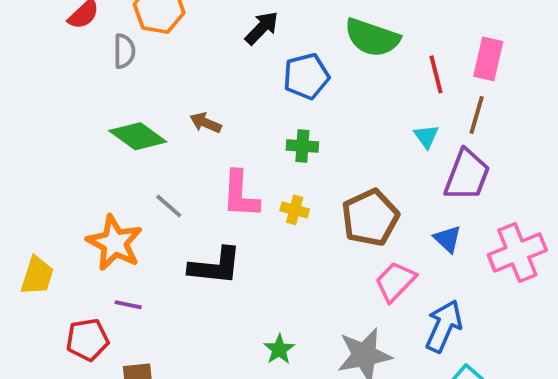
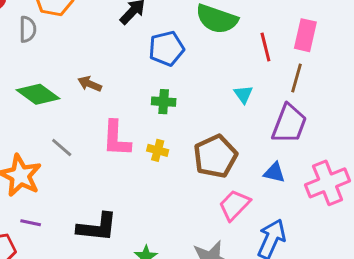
cyan triangle: (426, 136) -> (243, 94), moved
blue triangle: (448, 239) -> (274, 173), turned -30
black L-shape: (215, 266) -> (97, 227), moved

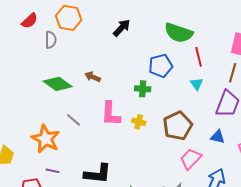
red line: (265, 47) -> (199, 57), moved
blue pentagon: (167, 48) -> (161, 66), moved

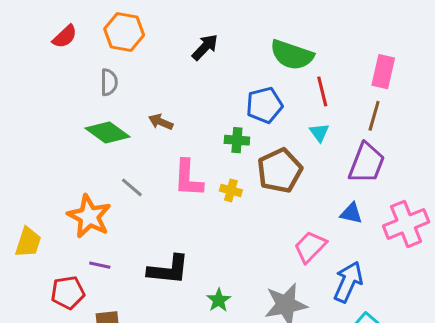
gray semicircle: (51, 40) -> (109, 82), moved
brown pentagon: (178, 126) -> (280, 171), moved

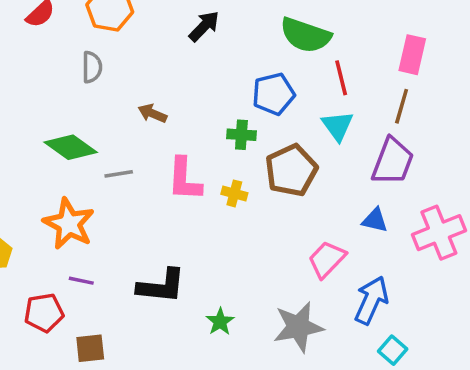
green diamond: (107, 133) -> (71, 147), moved
cyan triangle: (319, 133) -> (338, 126), size x1.4
gray line: (132, 187) -> (119, 174), moved, turned -50

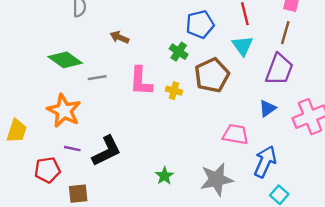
green cross: (241, 135) -> (179, 52), turned 30
blue triangle: (375, 220) -> (267, 108), turned -48
pink trapezoid: (327, 259) -> (235, 134), turned 56
black L-shape: (161, 286) -> (107, 151), moved, turned -32

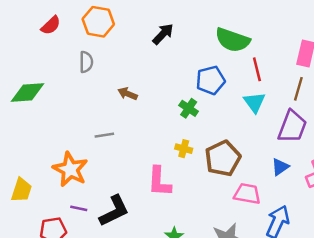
green diamond: (65, 60) -> (28, 92), moved, turned -40
brown pentagon: (212, 75) -> (223, 158), moved
pink L-shape: (141, 81) -> (159, 182), moved

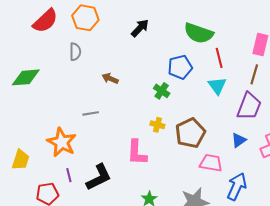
red semicircle: (51, 25) -> (45, 21), size x1.5
purple line: (79, 208) -> (69, 175), turned 64

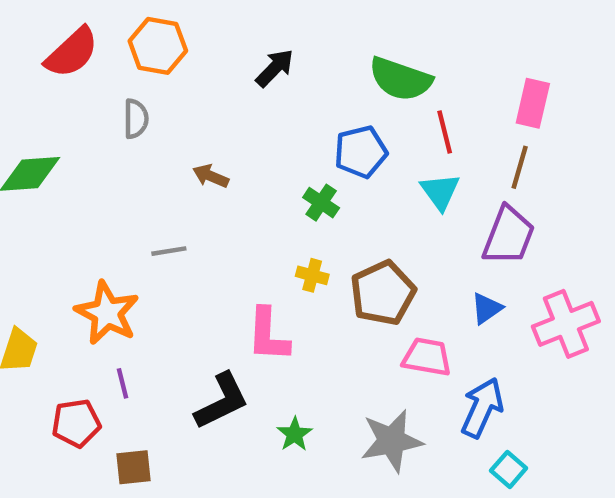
black L-shape: (99, 177) -> (222, 401), moved

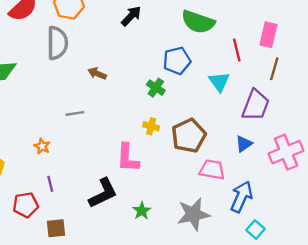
gray semicircle: (136, 119) -> (57, 43), size x1.6
red line: (445, 132) -> (237, 50), moved
brown line: (520, 167) -> (274, 69), moved
orange star: (107, 313) -> (42, 146), size x0.5

